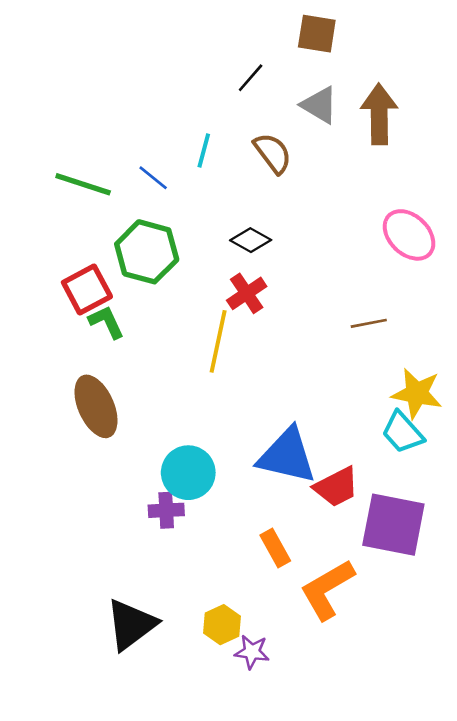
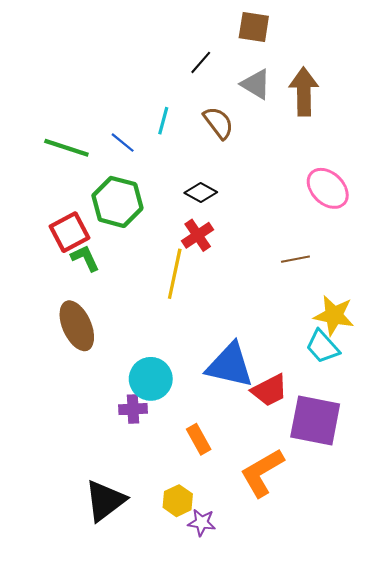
orange rectangle: (275, 548) -> (199, 439), moved

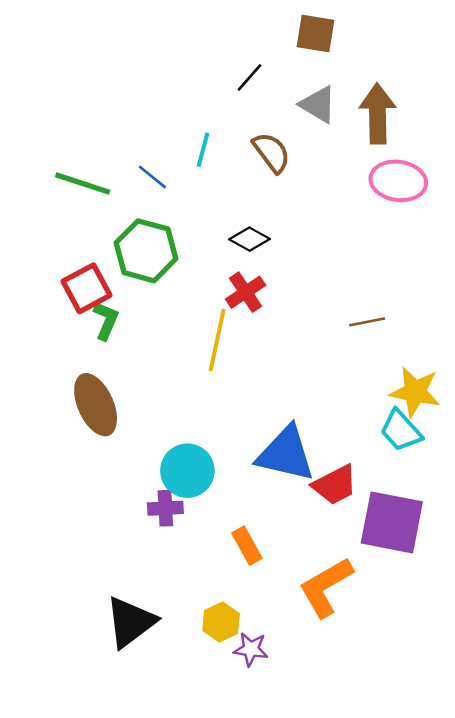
pink ellipse: (328, 188) -> (398, 181), moved, turned -36
green L-shape: (85, 258) -> (106, 321), turned 48

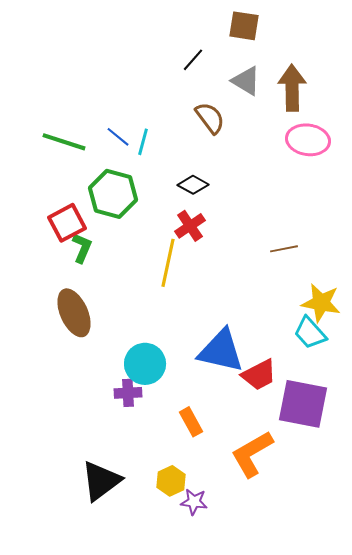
cyan line: (203, 150) -> (143, 142), moved

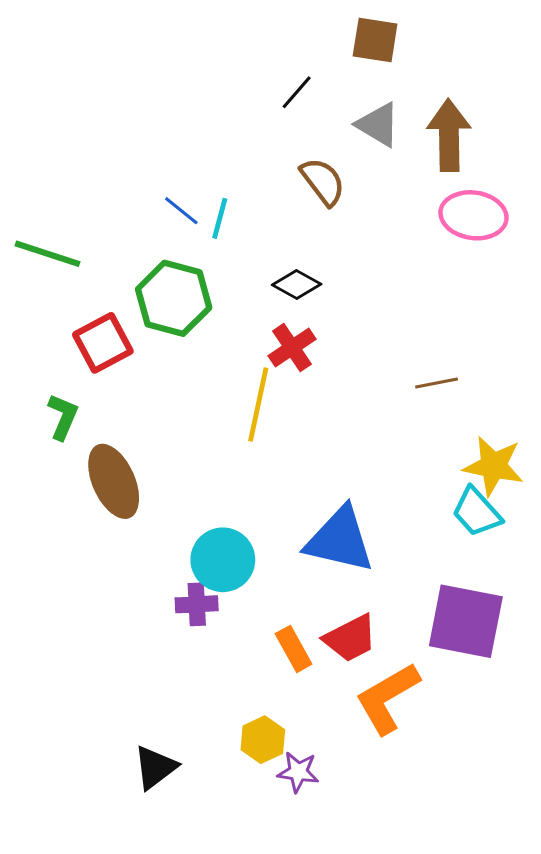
green line: (64, 142) -> (48, 254), moved
green L-shape: (82, 248) -> (63, 417), moved
red trapezoid: (259, 375) -> (350, 638), moved
black triangle: (101, 481) -> (155, 767), moved, size x0.7

